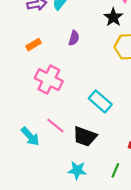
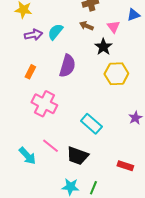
purple semicircle: (74, 38) -> (67, 66), size x1.6
orange rectangle: (33, 45) -> (30, 72), turned -32
green line: (115, 170) -> (93, 188), moved

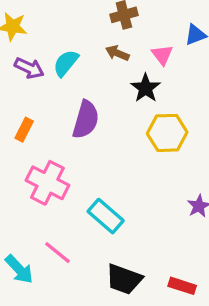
purple arrow: (33, 35) -> (29, 68), turned 36
cyan rectangle: (91, 124) -> (106, 216), moved
black trapezoid: (77, 156) -> (124, 279), moved

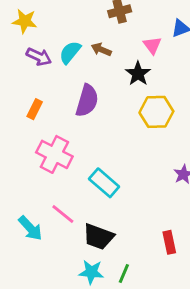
brown arrow: (117, 53) -> (101, 50), moved
black trapezoid: (124, 279) -> (98, 237), moved
red rectangle: (182, 286) -> (169, 242), turned 60

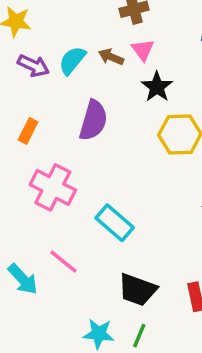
pink triangle: (152, 45) -> (143, 50), moved
black trapezoid: (98, 237) -> (137, 290), moved

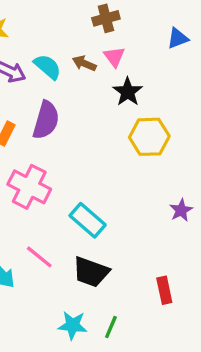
cyan semicircle: (72, 60) -> (48, 67), turned 92
purple semicircle: (93, 120) -> (46, 120), moved
black trapezoid: (137, 290) -> (91, 272), moved

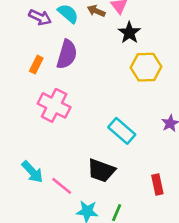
cyan rectangle: (88, 220) -> (122, 131), moved
pink line: (39, 257) -> (62, 186), moved

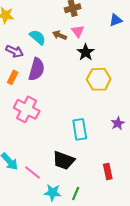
purple arrow: (40, 17) -> (15, 51), moved
cyan rectangle: (122, 131) -> (80, 129), turned 40

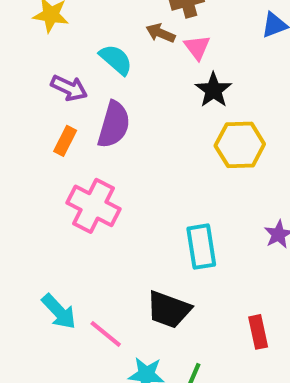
brown arrow: (60, 35) -> (161, 33), moved

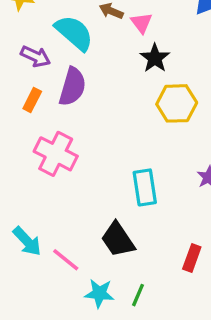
cyan semicircle: (116, 60) -> (74, 33), size x1.4
black trapezoid: (169, 310) -> (118, 240), turned 36
red rectangle: (258, 332) -> (192, 258), turned 32

